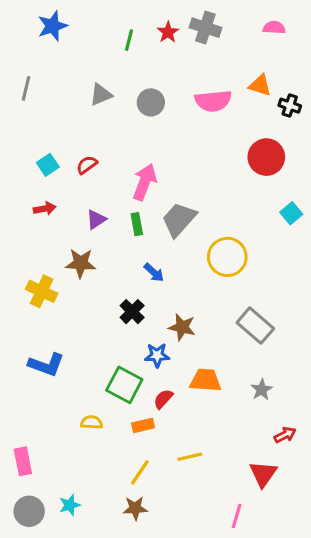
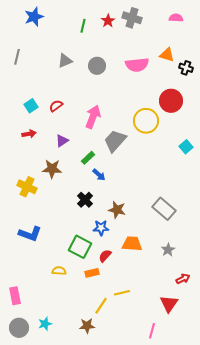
cyan square: (291, 213) -> (186, 147), moved
green rectangle: (137, 224) -> (88, 158), moved, turned 56
yellow circle: (227, 257) -> (146, 121), moved
yellow line: (140, 472) -> (101, 306), moved

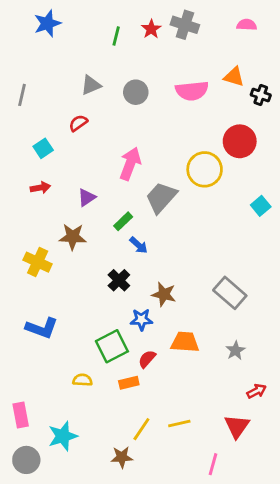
gray line: (17, 57) -> (22, 95), moved
red semicircle: (56, 106) -> (78, 123), moved
green square: (80, 247) -> (112, 346), turned 35
yellow line: (122, 293) -> (179, 423), moved
cyan star: (45, 324) -> (63, 436), moved, size x1.5

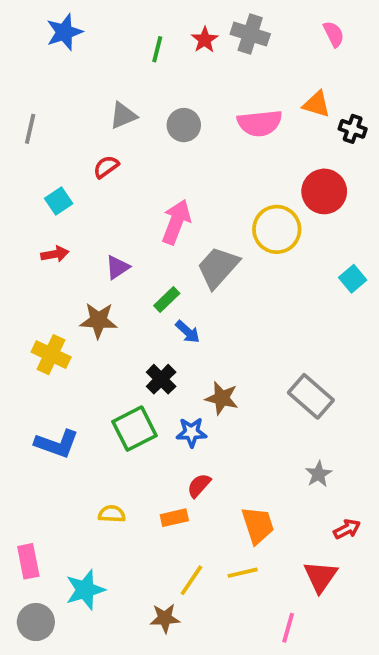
pink semicircle: (247, 25) -> (334, 34), turned 60
orange trapezoid: (185, 342) -> (258, 525), moved, turned 68
green square: (112, 346) -> (134, 429), moved

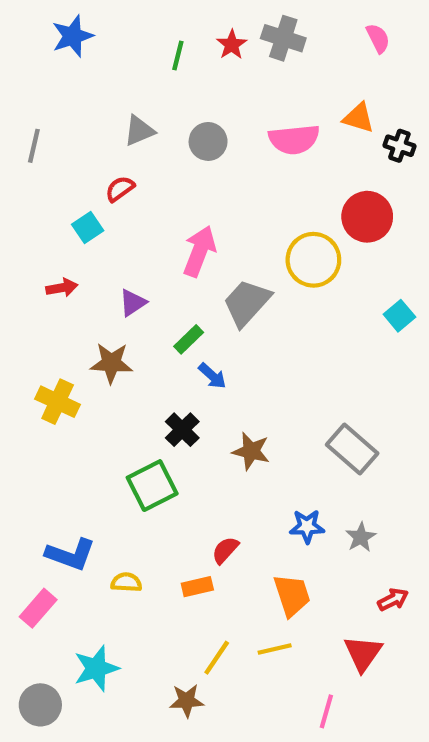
cyan square: (59, 201) -> (88, 227), moved
blue star: (191, 432) -> (307, 526), moved
blue L-shape: (57, 444) -> (70, 554), moved
pink rectangle: (28, 561) -> (38, 608), moved, turned 52

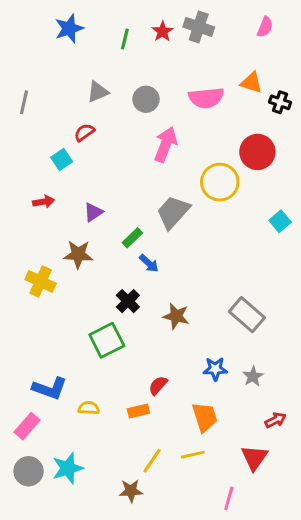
blue star: (73, 36) -> (69, 28), moved
pink semicircle: (378, 38) -> (265, 27), turned 50
pink arrow: (199, 251) -> (166, 144), moved
gray circle: (40, 705) -> (29, 471), moved

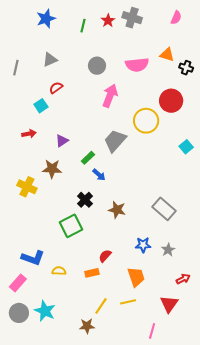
gray triangle: (98, 92) -> (50, 60), moved
cyan star: (68, 468) -> (45, 311), turned -30

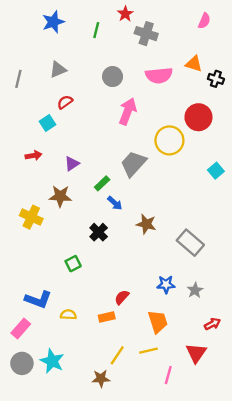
gray cross: (132, 18) -> (146, 34), moved
red star: (108, 21) -> (125, 14), moved
brown star: (117, 210) -> (146, 224), moved
green square: (71, 226) -> (73, 264), moved, size x0.6
pink line: (152, 331) -> (168, 375), moved

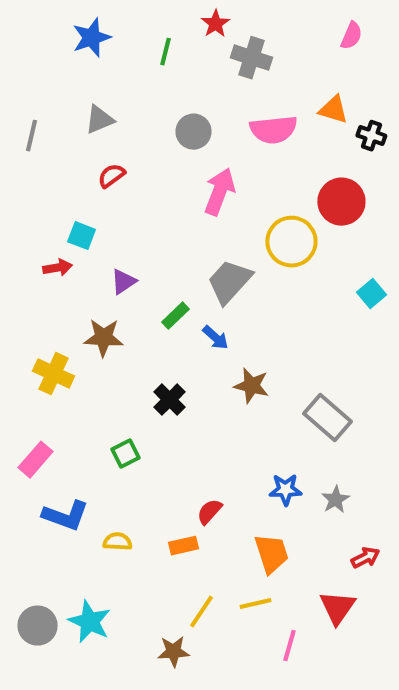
cyan square: (47, 123) -> (82, 236), moved, turned -35
blue arrow: (115, 203) -> (215, 338), moved
pink rectangle: (21, 329) -> (36, 460), moved

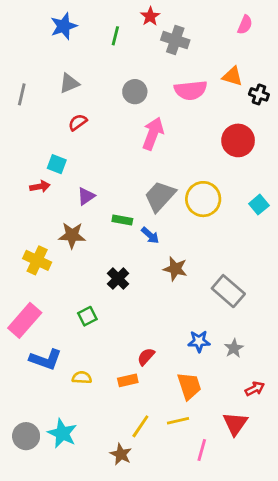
yellow circle: (291, 242) -> (203, 199), moved
green rectangle: (176, 316) -> (122, 220), turned 54
pink rectangle: (36, 460) -> (25, 320), size x1.4
brown star: (174, 652) -> (121, 454), turned 30

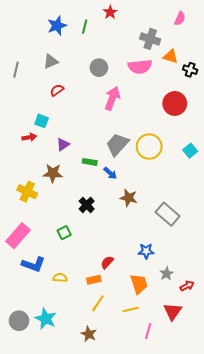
blue star: (64, 26) -> (57, 26), moved
gray cross: (175, 40) -> (150, 39), moved
gray star: (234, 348) -> (167, 274), moved
yellow line: (140, 426) -> (98, 303), moved

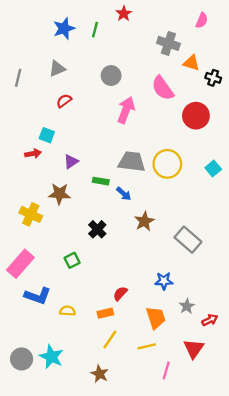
pink semicircle: (140, 67) -> (163, 88), moved, turned 60
gray trapezoid: (117, 144) -> (132, 162), turned 55
brown star: (129, 198) -> (144, 221), turned 30

